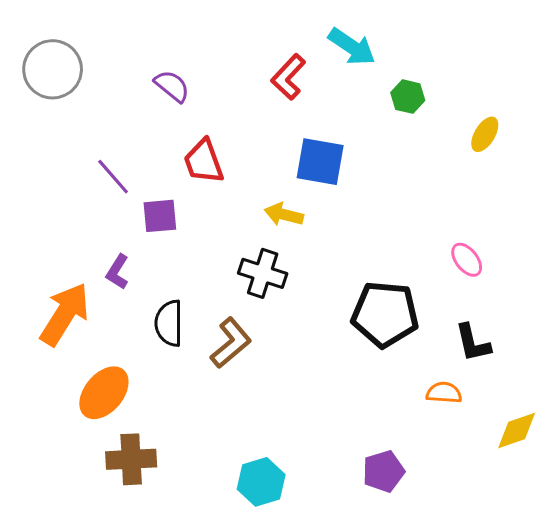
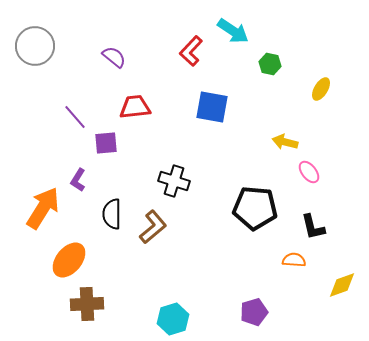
red trapezoid: (204, 162) -> (135, 107), turned 104
yellow arrow: (284, 214) -> (285, 142), moved

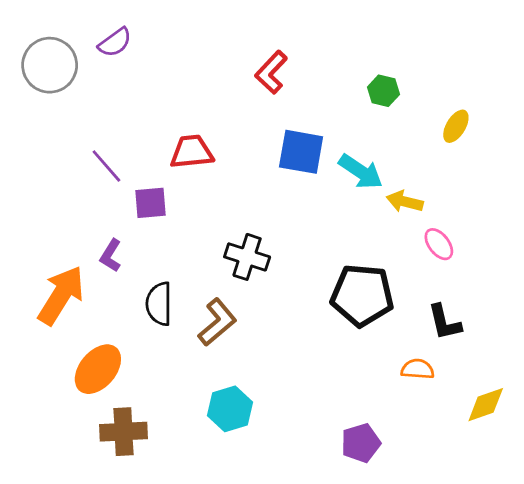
cyan arrow: (233, 31) -> (361, 172), moved
purple semicircle: (114, 57) -> (115, 42), moved, turned 105
cyan hexagon: (173, 319) -> (230, 409), moved

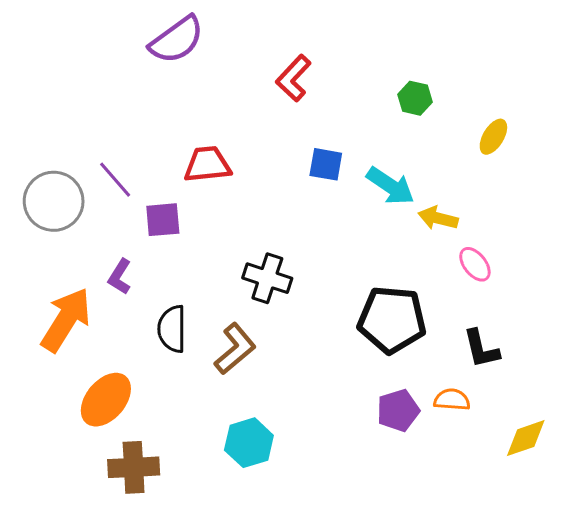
purple semicircle: (115, 42) -> (177, 40), moved, size x1.5
gray circle: (50, 65) -> (54, 201), moved
blue square: (301, 152) -> (326, 164), size x0.7
purple pentagon: (361, 443) -> (398, 410), moved

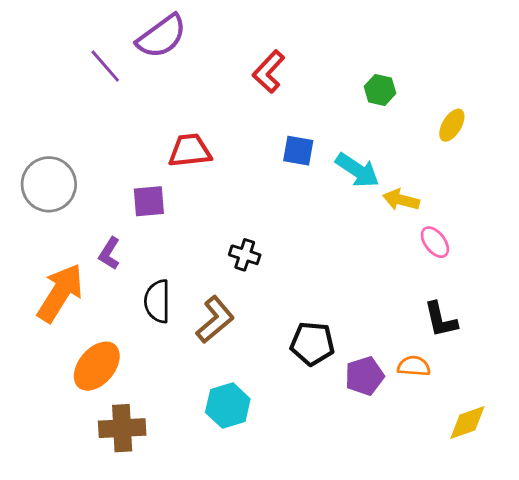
purple line: (115, 180) -> (105, 66), moved
black cross: (267, 278) -> (245, 255), size x0.7
black pentagon: (392, 320) -> (312, 344), moved, size x0.7
yellow diamond: (526, 438) -> (467, 422), moved

